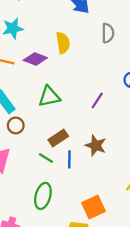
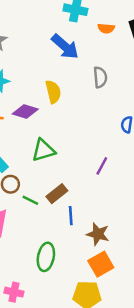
purple line: (97, 101) -> (102, 166), moved
brown star: (96, 145) -> (98, 234), moved
green line: (46, 158) -> (30, 200), moved

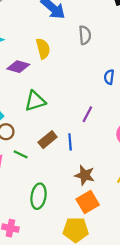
green line: (30, 200) -> (21, 154), moved
blue line: (71, 216) -> (70, 142), moved

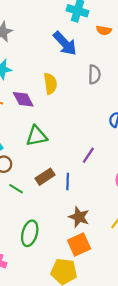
purple diamond: (18, 67) -> (23, 99), turned 40

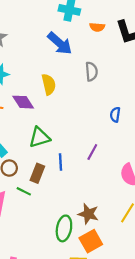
brown rectangle: (45, 177) -> (37, 173), moved, turned -30
blue line: (68, 181) -> (61, 162), moved
green ellipse: (30, 233) -> (64, 228), moved

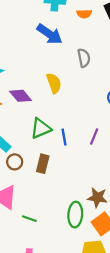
yellow semicircle: (49, 84) -> (54, 83), moved
blue line: (61, 162) -> (64, 137), moved
green line: (24, 191) -> (29, 219), moved

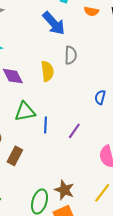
gray semicircle: (84, 58) -> (71, 55), moved
brown rectangle: (43, 164) -> (15, 156), moved

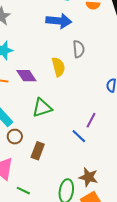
blue arrow: (54, 23) -> (59, 21), turned -35
blue line: (45, 125) -> (79, 136), moved, turned -42

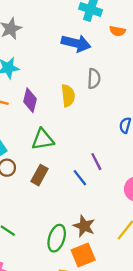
purple diamond: (26, 76) -> (30, 100), turned 40
purple line: (91, 120) -> (96, 162), turned -63
brown rectangle: (38, 151) -> (40, 175), moved

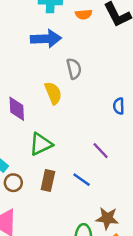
blue line: (80, 178) -> (82, 180), moved

